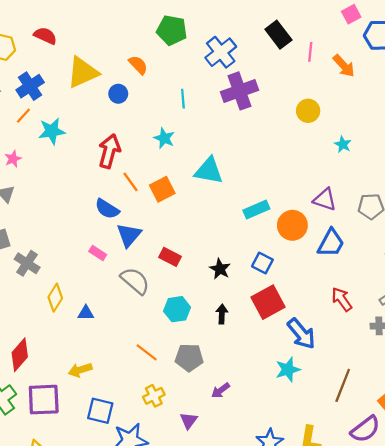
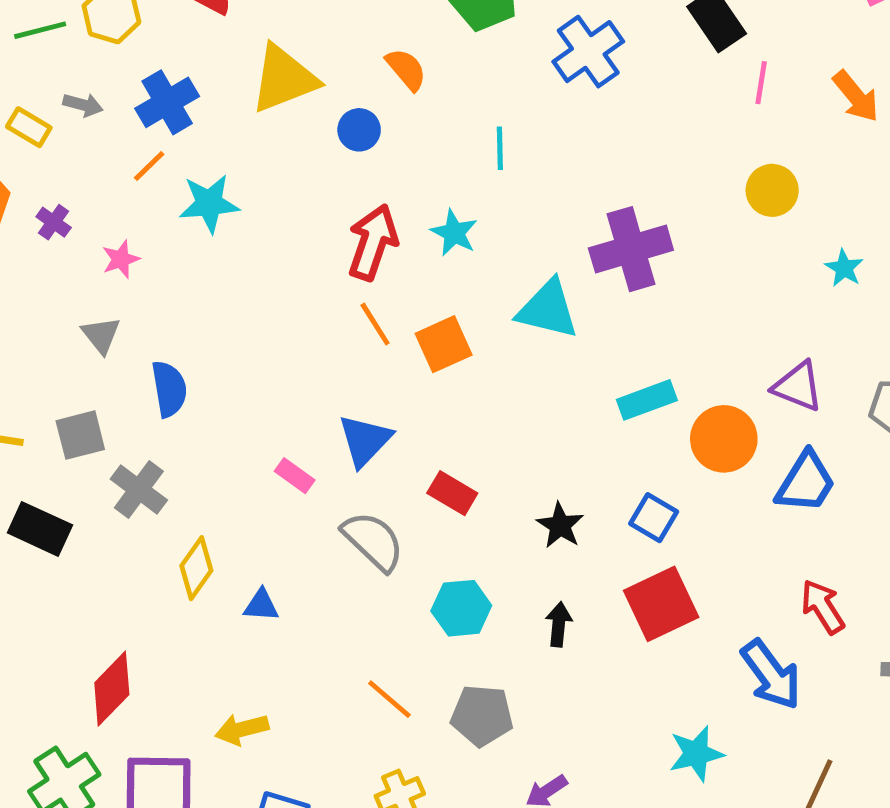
pink line: (310, 52) -> (761, 83), moved
purple cross: (240, 91) -> (631, 249), moved
red arrow: (109, 151) -> (373, 242), moved
blue semicircle: (107, 209) -> (169, 389), moved, turned -135
blue arrow: (301, 334) -> (771, 675), moved

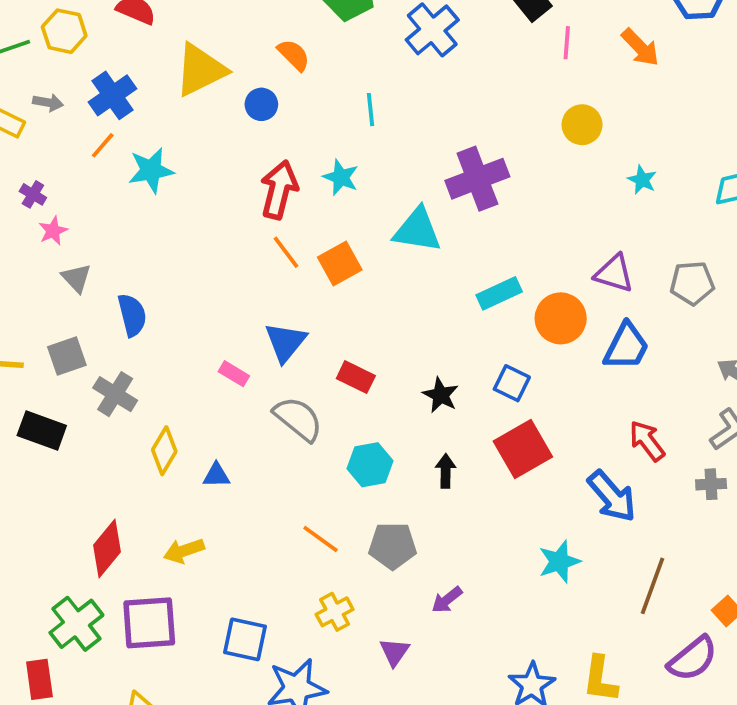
pink star: (121, 259) -> (53, 231), moved
yellow arrow: (242, 729) -> (184, 551), moved

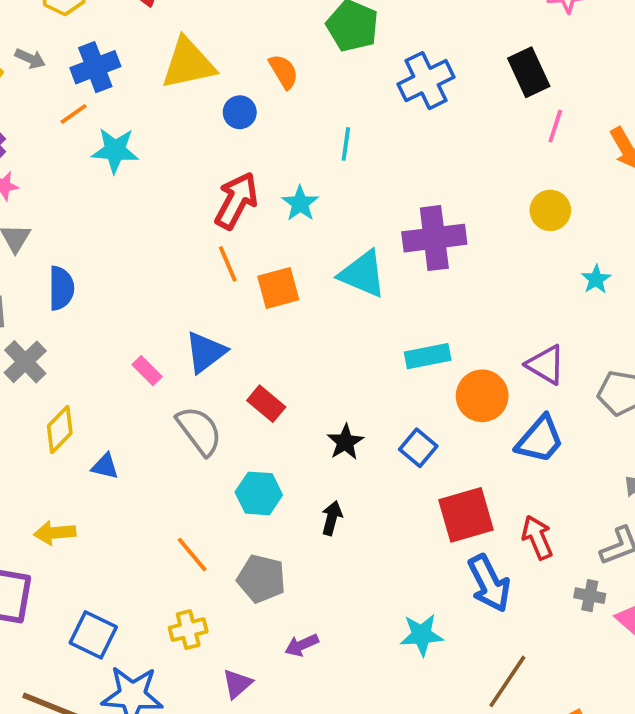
red square: (523, 449) -> (466, 515), moved

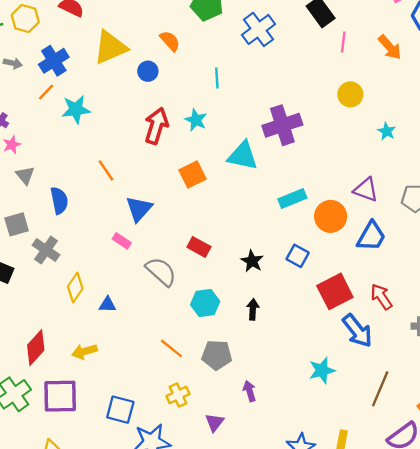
orange line: (228, 264) -> (106, 170), moved
blue triangle: (205, 352) -> (139, 209), moved
purple arrow: (302, 645) -> (250, 391), turned 108

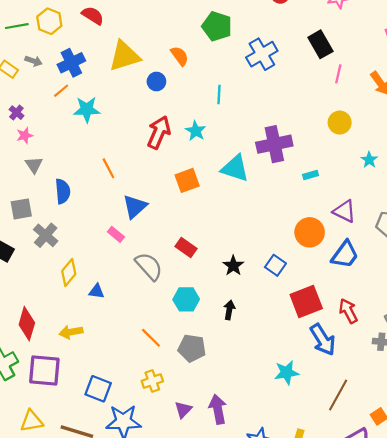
cyan rectangle: (292, 199) -> (311, 175), moved, size x0.6
red diamond: (36, 348) -> (27, 324), turned -32
purple arrow: (250, 391) -> (218, 409), moved, size x1.5

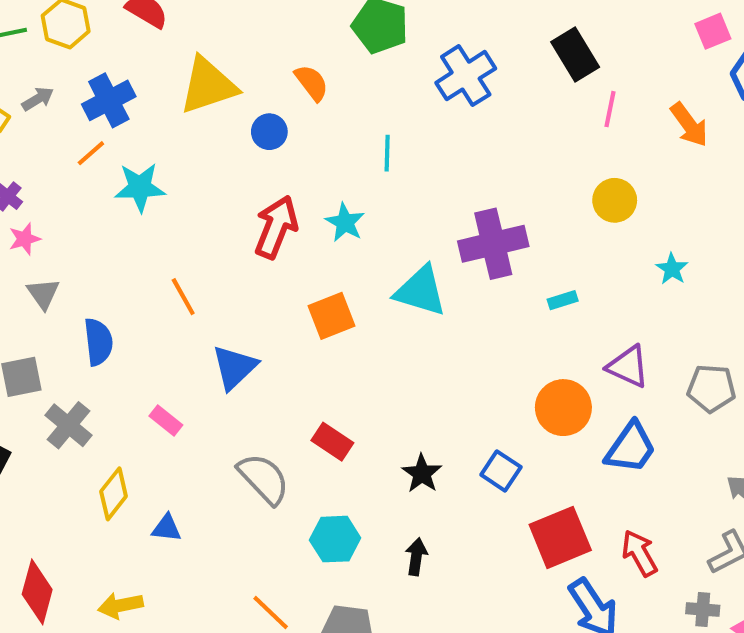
gray arrow: (34, 61) -> (38, 99), turned -49
pink rectangle: (116, 234) -> (166, 421), moved

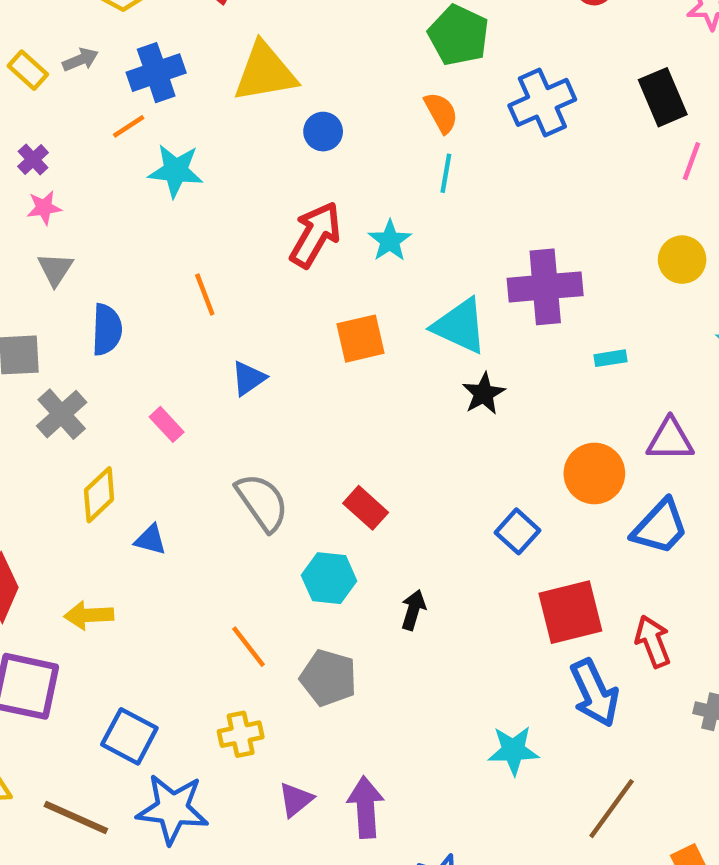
orange semicircle: (312, 83) -> (441, 113), moved
blue triangle: (234, 367) -> (248, 378), size x0.7
purple triangle: (628, 367) -> (670, 440), turned -33
red rectangle: (332, 442) -> (366, 508), moved
black star: (422, 474) -> (484, 394), moved

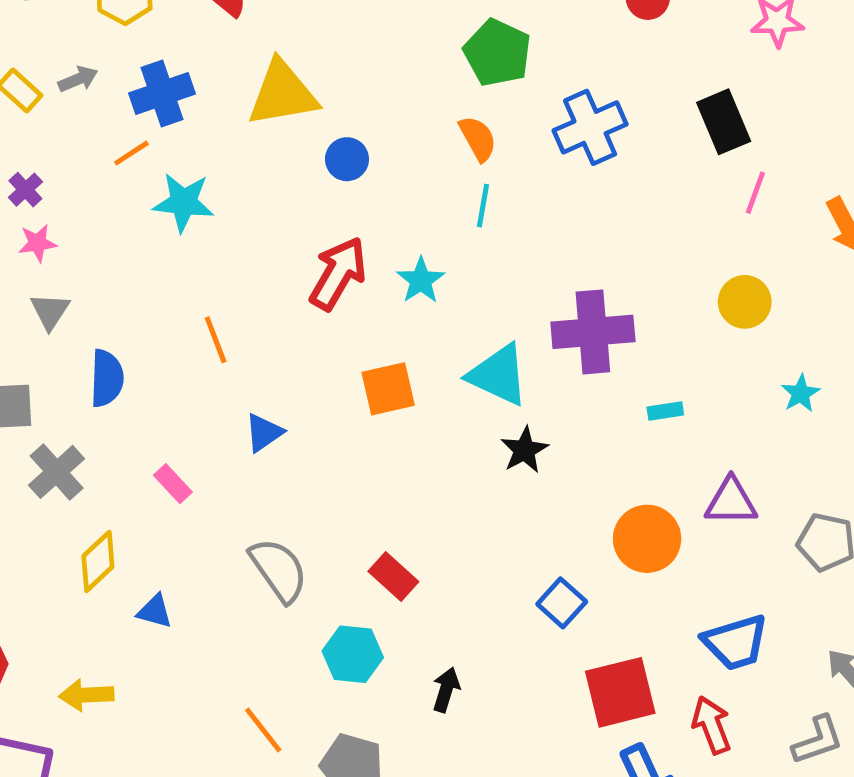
blue trapezoid: (660, 527) -> (736, 642), moved, turned 30

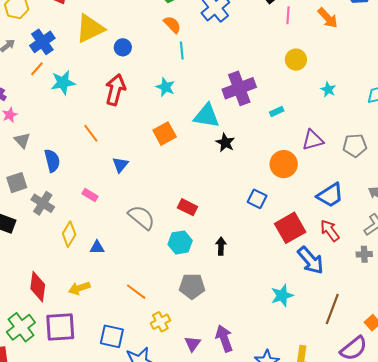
red arrow: (338, 273) -> (115, 90), moved
orange line: (263, 730) -> (136, 292), moved

